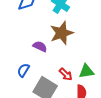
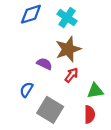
red arrow: (66, 74) -> (71, 75), moved, turned -96

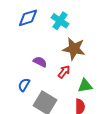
brown star: (68, 49) -> (74, 49), moved, turned 30

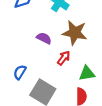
purple semicircle: (40, 62) -> (44, 38), moved

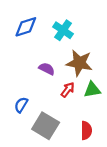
green triangle: (87, 73) -> (92, 90), moved

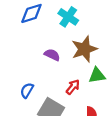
brown star: (79, 63) -> (84, 49), turned -30
red arrow: (68, 90) -> (73, 87), moved

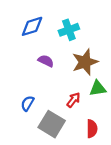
cyan cross: (68, 17) -> (69, 30), turned 36
purple semicircle: (52, 55) -> (46, 61), moved

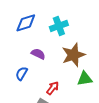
red arrow: (73, 100) -> (53, 88), moved
blue semicircle: (27, 103) -> (22, 74), moved

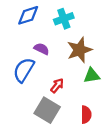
blue semicircle: (22, 74) -> (24, 70), size x1.6

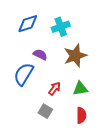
green triangle: (92, 76) -> (80, 89), moved
gray square: (47, 110) -> (45, 111), size x0.6

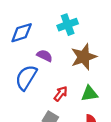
blue diamond: (28, 24) -> (22, 33), moved

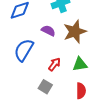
purple semicircle: (45, 56) -> (48, 31), moved

